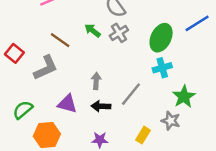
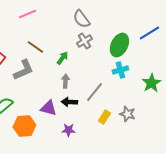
green arrow: (93, 30) -> (62, 58), moved, turned 88
green star: (184, 97) -> (151, 83), moved
purple triangle: (67, 104) -> (48, 108), moved
yellow rectangle: (143, 135) -> (104, 117), moved

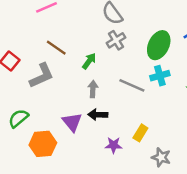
gray line: (94, 92) -> (132, 85), moved, turned 75
purple triangle: (48, 108) -> (72, 122), turned 36
gray star: (127, 114) -> (161, 157), moved
purple star: (68, 130) -> (114, 145), moved

